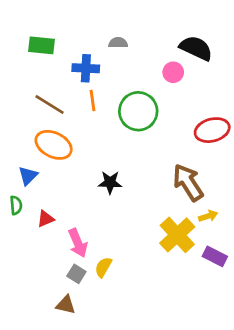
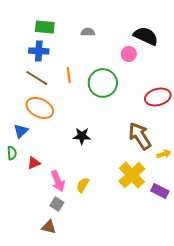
green rectangle: (41, 45) -> (45, 27), moved
blue cross: (86, 68) -> (39, 51), moved
yellow arrow: (208, 216) -> (164, 154), moved
yellow semicircle: (103, 267) -> (83, 185), moved

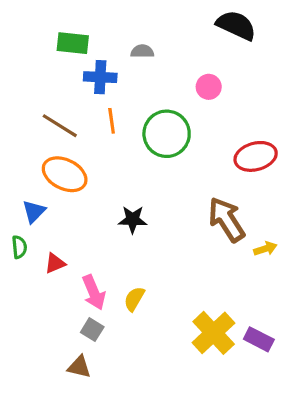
black semicircle: (146, 36) -> (236, 25), moved
blue cross: (39, 51) -> (100, 77), moved
yellow cross: (132, 175) -> (214, 333), moved
purple rectangle: (160, 191) -> (259, 339), moved

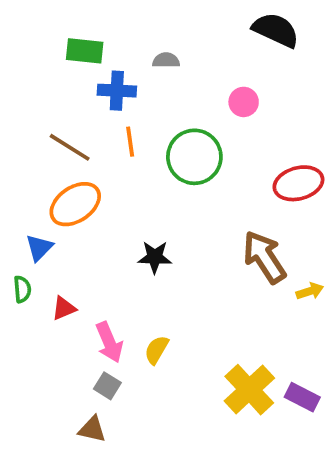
orange ellipse: (65, 174) -> (75, 204), turned -60

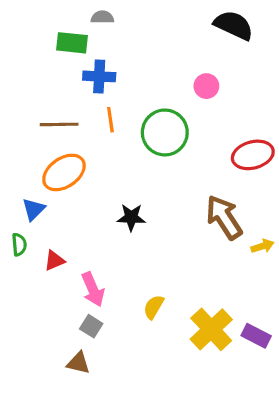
gray semicircle: (166, 60) -> (102, 17), moved
brown line: (70, 147) -> (59, 124), turned -33
yellow semicircle: (157, 350) -> (154, 307), moved

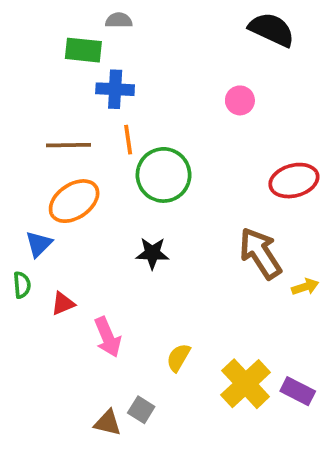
green circle: (165, 132) -> (164, 175), moved
gray square: (91, 326) -> (141, 410), moved
brown triangle: (78, 363) -> (108, 423), moved

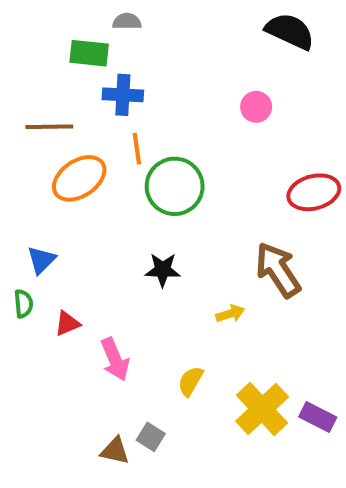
brown line: (68, 145) -> (49, 127), moved
orange ellipse: (74, 201) -> (79, 178), moved
yellow arrow: (305, 287) -> (230, 314), moved

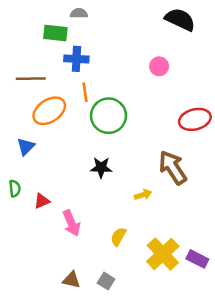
blue triangle: (41, 260) -> (26, 147), moved
gray square: (151, 437) -> (106, 281), moved

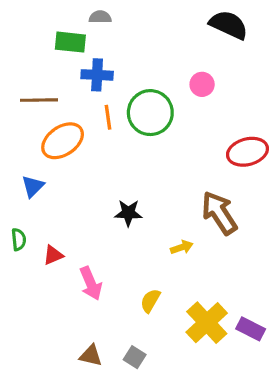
green circle: (108, 116) -> (150, 113), moved

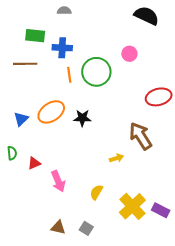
green rectangle: (70, 42) -> (35, 36), moved
orange ellipse: (63, 141) -> (51, 112), moved
black star: (128, 213) -> (82, 118), moved

